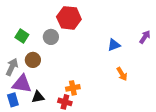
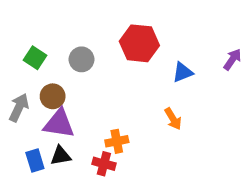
red hexagon: (69, 18) -> (139, 43), moved
orange arrow: (122, 74) -> (173, 119), moved
purple triangle: (22, 84) -> (59, 124), moved
blue rectangle: (13, 100) -> (35, 161), moved

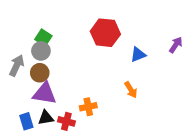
green square: (35, 58) -> (43, 38), moved
gray circle: (81, 59) -> (41, 51), moved
gray arrow: (19, 108) -> (17, 65), moved
red cross: (104, 164) -> (66, 121), moved

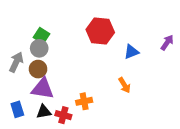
blue rectangle: (26, 121) -> (17, 109), moved

